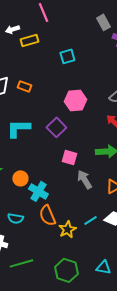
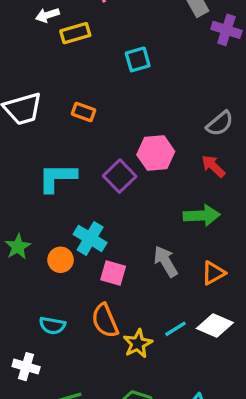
orange rectangle: (24, 86) -> (84, 112), moved
pink hexagon: (75, 100) -> (156, 153), moved
pink square: (69, 157) -> (113, 273), moved
cyan cross: (38, 191) -> (90, 238), moved

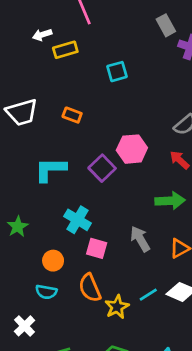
orange circle: (61, 260) -> (53, 261), moved
white cross: (26, 367) -> (24, 326), turned 30

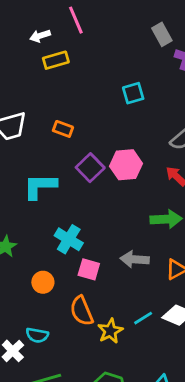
white arrow: (42, 35) -> (40, 36), moved
cyan square: (117, 72) -> (133, 93), moved
purple square: (102, 168) -> (90, 168), moved
gray arrow: (140, 239) -> (135, 259), turned -55
cyan semicircle: (46, 292) -> (37, 335), moved

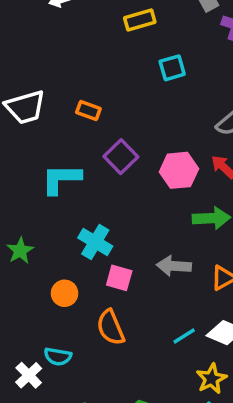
yellow rectangle: (56, 60) -> (140, 20), moved
pink hexagon: (126, 165) -> (179, 170), moved
yellow star: (110, 331) -> (211, 379), moved

